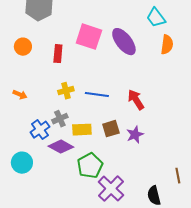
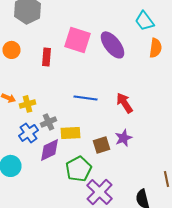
yellow cross: (66, 91) -> (28, 104), moved
brown square: (111, 129) -> (102, 145), moved
purple diamond: (61, 147) -> (50, 150), turned -55

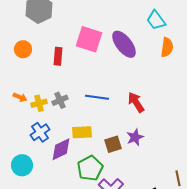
gray cross: (48, 122) -> (60, 100), moved

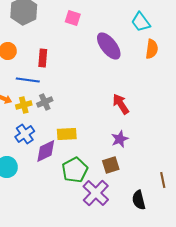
pink square: (89, 39) -> (73, 18), moved, size x0.6
blue line: (97, 97) -> (28, 80), moved
brown square: (113, 144) -> (111, 165), moved

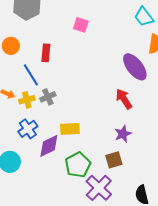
pink square: (73, 18) -> (81, 25), moved
purple ellipse: (109, 46) -> (135, 67), moved
blue line: (28, 80) -> (31, 75), turned 50

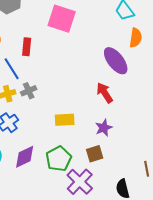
pink square: (81, 25) -> (62, 19), size x1.8
yellow rectangle: (70, 129) -> (65, 120), moved
purple diamond: (49, 146) -> (25, 157), moved

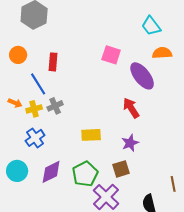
pink square: (62, 19) -> (111, 55), moved, size x0.7
orange semicircle: (136, 38) -> (162, 53), turned -102

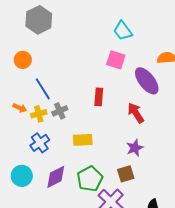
cyan trapezoid: (151, 26) -> (123, 31), moved
red rectangle: (53, 62) -> (99, 97), moved
yellow rectangle: (91, 135) -> (83, 140), moved

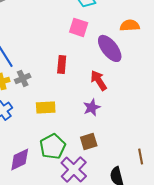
purple star: (135, 148) -> (92, 107), moved
purple diamond: (56, 177) -> (20, 159), moved

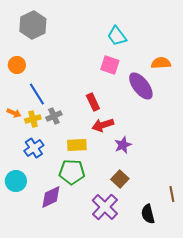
red rectangle: (62, 64) -> (93, 102), turned -30
red arrow: (99, 80) -> (103, 125), moved, turned -75
brown square: (89, 141) -> (120, 179), turned -30
green pentagon: (53, 146) -> (72, 172), moved, turned 30

